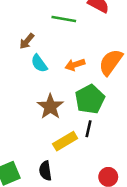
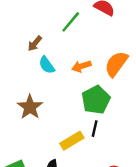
green line: (64, 19) -> (71, 22), turned -60
brown star: (50, 107) -> (30, 107), moved

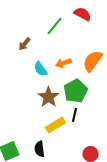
cyan semicircle: (47, 65) -> (41, 69), moved
brown star: (30, 107) -> (49, 97), moved

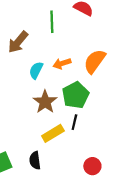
green line: (55, 26) -> (52, 22), turned -42
brown arrow: (25, 44) -> (18, 42), size x1.5
cyan semicircle: (41, 69) -> (36, 70), turned 63

